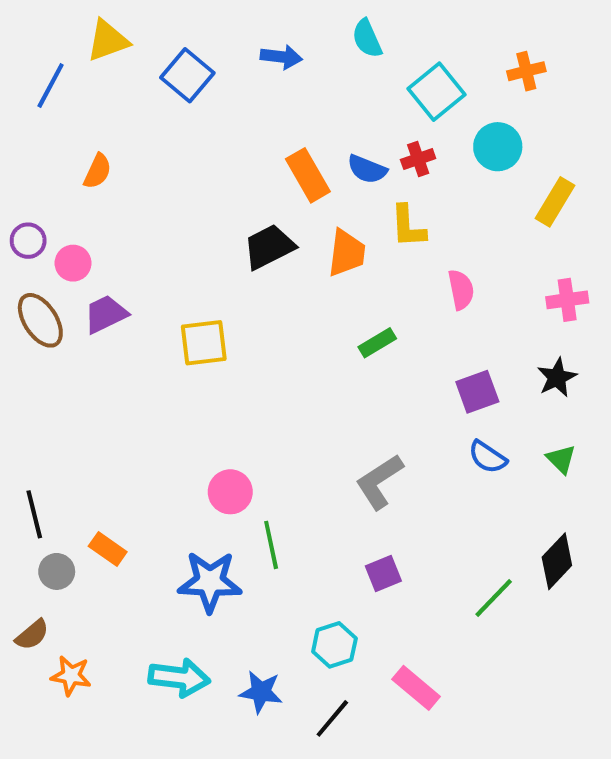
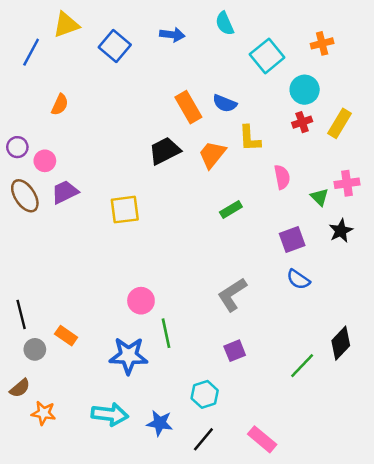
red cross: (418, 159) -> (302, 122), moved
orange trapezoid: (347, 253) -> (212, 155), turned -148
green triangle: (561, 459) -> (320, 197), moved
pink rectangle: (416, 688) -> (262, 439), moved

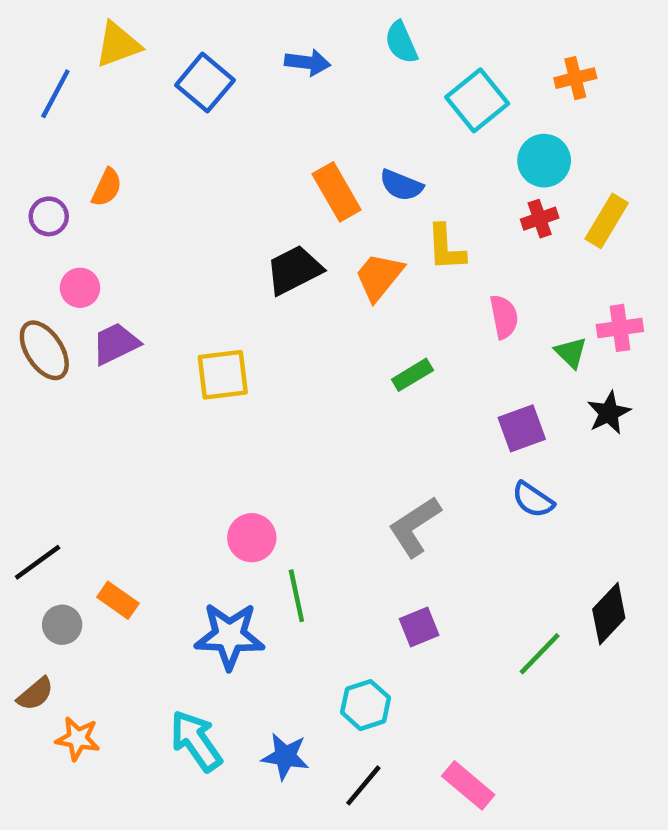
purple circle: (17, 147) -> (49, 216), moved
black line: (21, 314) -> (38, 562), turned 68
cyan arrow: (110, 414) -> (196, 741), turned -132

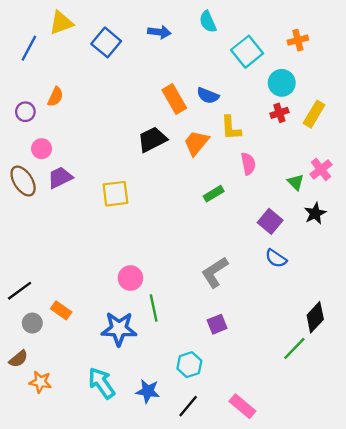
pink semicircle: (504, 317) -> (248, 164), moved
pink cross: (620, 328) -> (321, 169), turned -30
purple square: (522, 428) -> (270, 221), turned -30
green line: (540, 654) -> (294, 348), moved

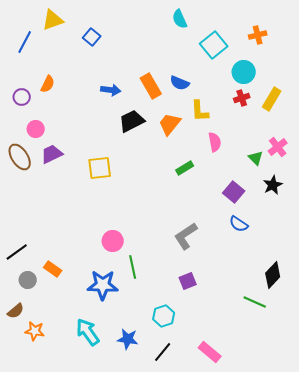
blue arrow: (159, 32) -> (111, 90), moved
blue square: (106, 42) -> (92, 37), size x0.7
green line: (294, 348) -> (255, 302), turned 70

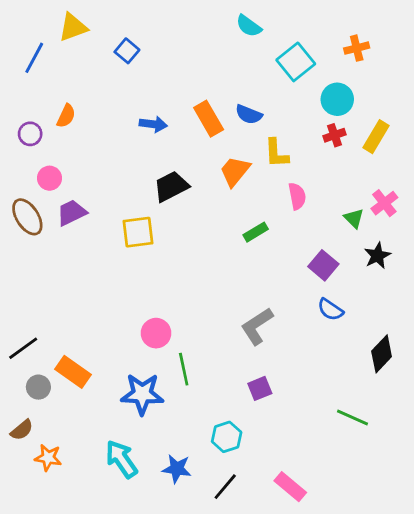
cyan semicircle: (180, 19) -> (249, 26), turned -30
black trapezoid: (132, 121) -> (171, 186), moved
orange rectangle: (53, 269) -> (73, 372), size x1.4
black diamond: (273, 275) -> (382, 354), moved

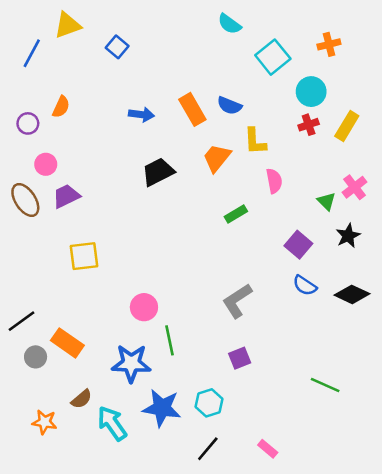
yellow square: (138, 232) -> (84, 256), moved
black diamond: (382, 354) -> (352, 294), moved, turned 72
brown semicircle: (22, 430) -> (81, 399), moved
blue star: (177, 469) -> (162, 408), moved, size x1.4
pink rectangle: (290, 487) -> (268, 449), size x0.7

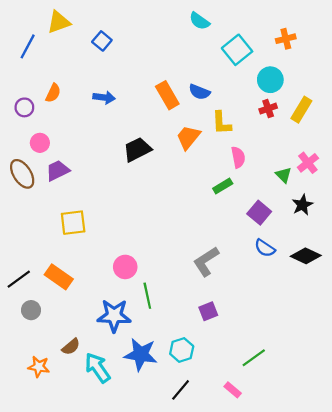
blue arrow: (141, 115) -> (104, 97), moved
green rectangle: (236, 214) -> (223, 186), moved
orange rectangle: (67, 343) -> (59, 277), moved
green line: (325, 385) -> (254, 358), moved, turned -60

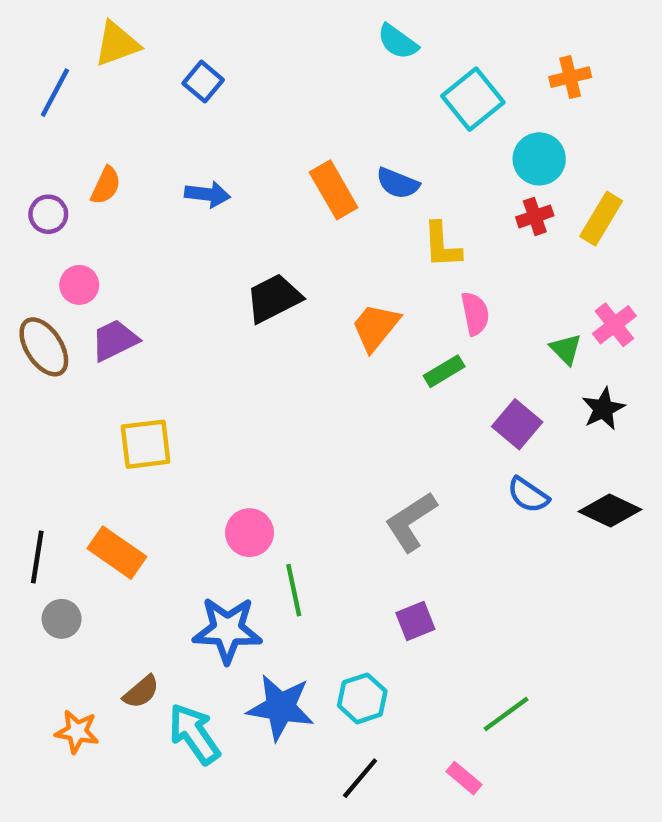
orange trapezoid: (188, 137) -> (376, 327), moved
black line: (19, 279) -> (37, 557), turned -45

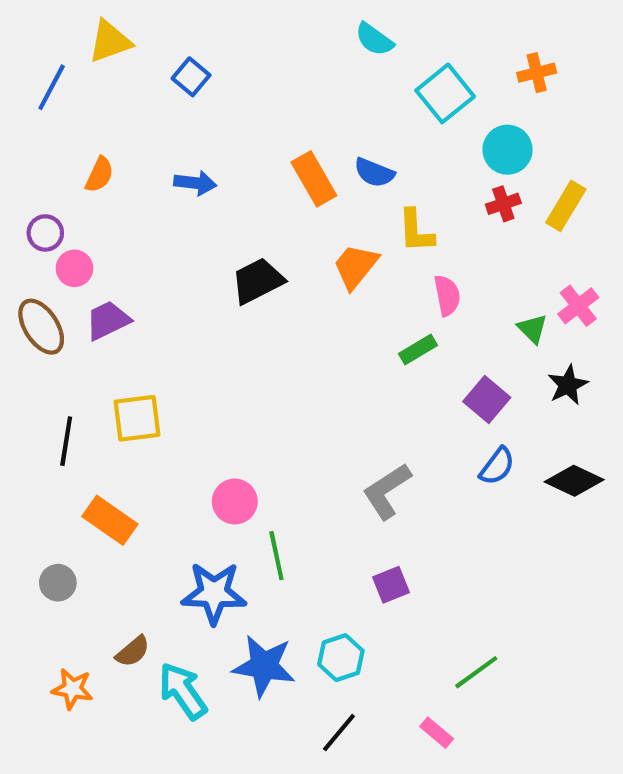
purple circle: (48, 214) -> (45, 233), moved
orange trapezoid: (376, 327) -> (356, 266), moved
blue semicircle: (528, 495) -> (497, 466), turned -87
black line: (37, 557) -> (66, 441), moved

